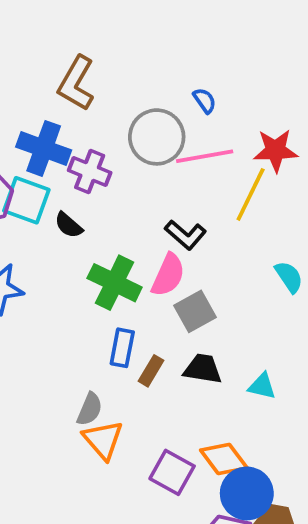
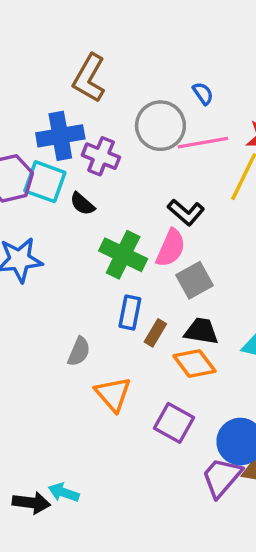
blue cross: (44, 148) -> (60, 136), turned -30
gray semicircle: (90, 409) -> (79, 352), moved
orange diamond: (224, 459) -> (194, 363), moved

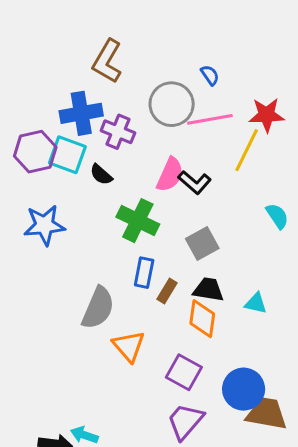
pink semicircle: (171, 248) -> (170, 175), moved
gray semicircle: (79, 352) -> (98, 308), size x1.6
orange diamond: (194, 363) -> (202, 319), turned 45
purple trapezoid: (222, 477) -> (185, 421), moved

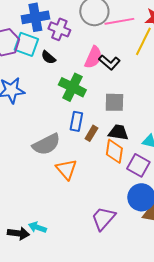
gray square: (202, 244) -> (114, 102), turned 30
gray semicircle: (98, 308) -> (46, 144), turned 40
purple square: (184, 372) -> (138, 165), moved

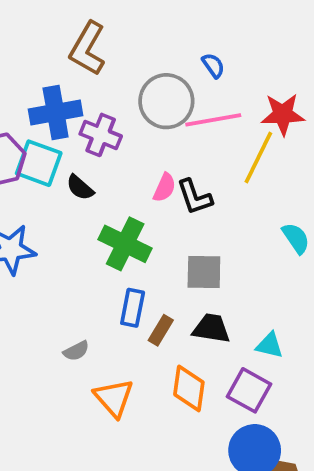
pink semicircle: (93, 57) -> (164, 188), size x0.7
black L-shape: (109, 62) -> (195, 197), turned 30
gray semicircle: (46, 144) -> (76, 351), size x0.5
orange diamond: (114, 151) -> (189, 388), moved

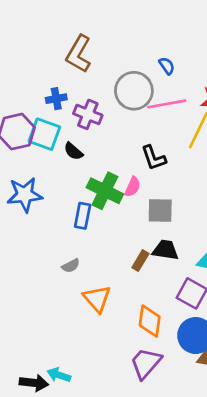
blue cross: (56, 112) -> (56, 99), size x0.6
pink semicircle: (164, 188) -> (133, 187), moved
blue rectangle: (133, 308) -> (83, 216), moved
brown rectangle: (161, 330) -> (140, 261), moved
orange diamond: (189, 388) -> (150, 321), moved

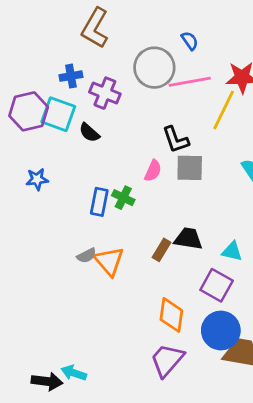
green cross: (105, 191) -> (123, 198), moved, size x0.6
blue star: (25, 195) -> (37, 179), size x0.6
gray square: (160, 211) -> (190, 168), moved
orange triangle: (97, 299) -> (109, 261), moved

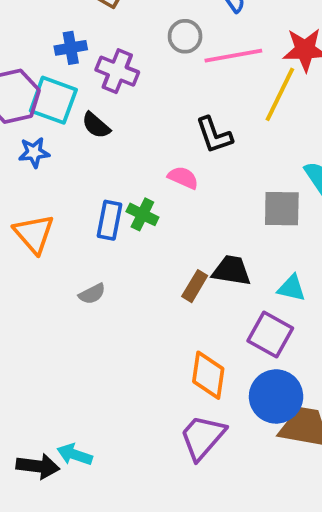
gray circle: (154, 68) -> (185, 36), size x0.6
gray square: (190, 168) -> (282, 209), moved
pink semicircle: (153, 171) -> (183, 178), turned -90
blue star: (37, 179) -> (34, 152), moved
orange triangle: (109, 261) -> (34, 234), moved

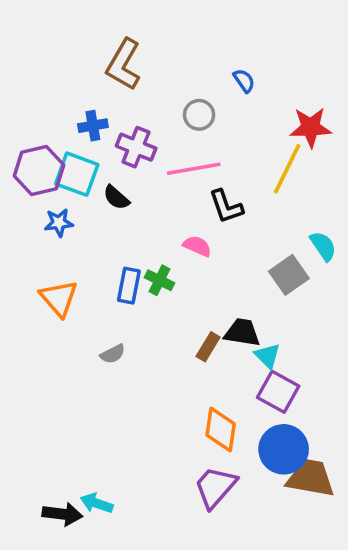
pink line: (233, 56) -> (194, 169), moved
gray square: (282, 209) -> (289, 275), turned -36
cyan triangle: (292, 288) -> (267, 356), moved, turned 32

